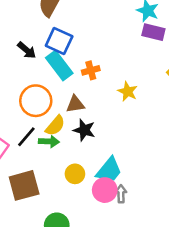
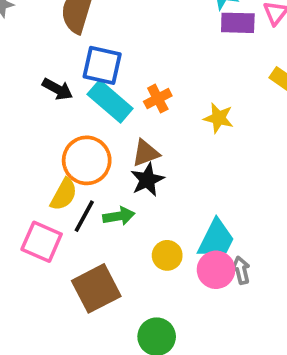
yellow semicircle: (55, 126) -> (64, 194), moved
black star: (84, 130) -> (147, 180), moved, turned -30

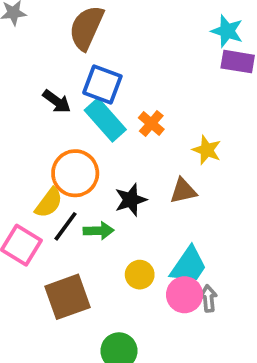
orange cross: (158, 99) -> (151, 123), turned -30
brown triangle: (146, 153) -> (183, 191), moved

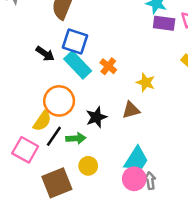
yellow circle: (140, 275) -> (88, 166), moved

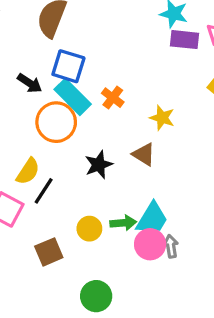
orange circle: (59, 101) -> (56, 122), moved
brown triangle: (131, 110) -> (144, 154), turned 48
green arrow: (76, 138) -> (123, 223), moved
brown square: (57, 183) -> (49, 252), size x0.7

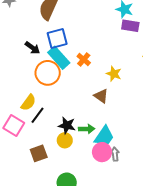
blue square: (68, 66) -> (57, 38), turned -35
black star: (99, 165) -> (67, 125), moved, turned 30
green arrow: (123, 223) -> (87, 129), moved

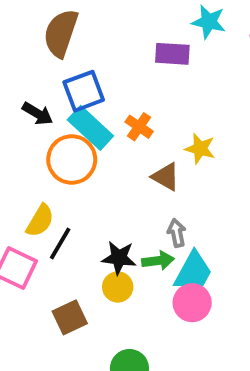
purple rectangle: (130, 26) -> (172, 54), moved
brown triangle: (101, 96) -> (166, 177), moved
gray arrow: (115, 154) -> (177, 233), moved

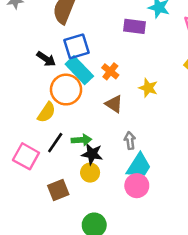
brown triangle: (166, 177) -> (114, 104), moved
yellow semicircle: (40, 221) -> (46, 112), moved
green arrow: (158, 261) -> (81, 140), moved

